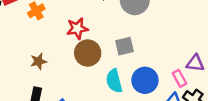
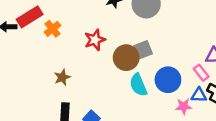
brown circle: (88, 53) -> (126, 58), moved

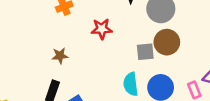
brown circle: (126, 58) -> (167, 42), moved

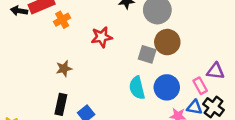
gray square: (145, 52) -> (147, 54), turned 30

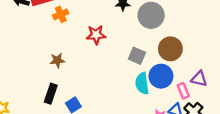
brown circle: (167, 42) -> (170, 49), moved
blue circle: (167, 87) -> (161, 76), moved
cyan semicircle: (137, 88) -> (142, 83), moved

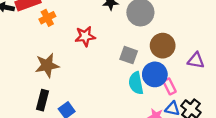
brown star: (57, 60) -> (47, 65), size x1.5
purple triangle: (199, 79) -> (196, 61), moved
pink rectangle: (183, 91) -> (170, 86), moved

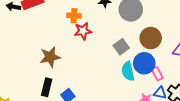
orange cross: (47, 18) -> (74, 16), moved, turned 32
gray square: (129, 55) -> (121, 47), turned 35

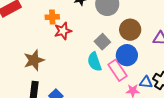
cyan semicircle: (128, 71) -> (94, 62), moved
pink rectangle: (157, 74) -> (117, 70), moved, size x1.5

